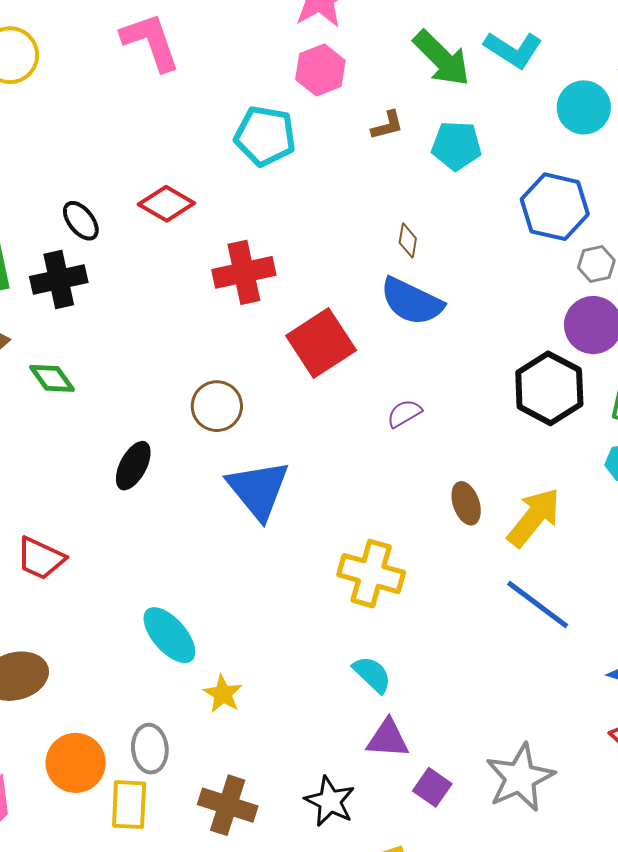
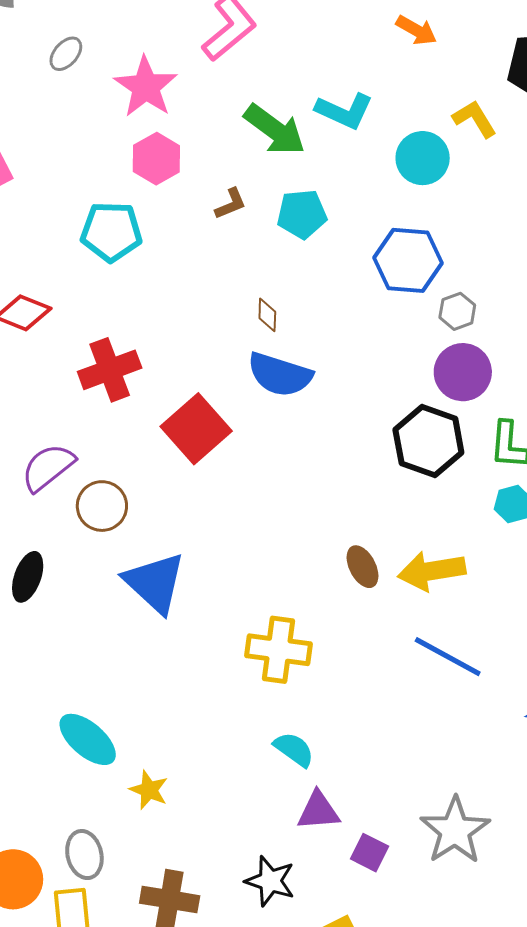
purple semicircle: (404, 413) -> (48, 467), moved, size x1.6
yellow arrow: (534, 517) -> (432, 571), turned -130

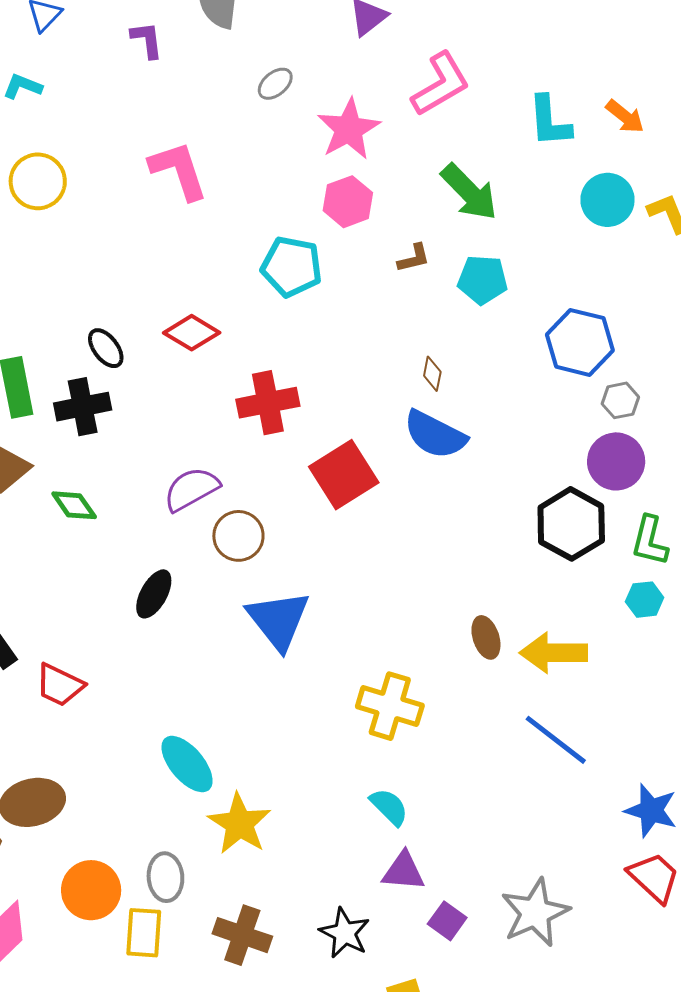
cyan L-shape: (344, 111) -> (550, 121), moved, turned 52
cyan circle: (423, 158) -> (607, 200), moved
yellow star: (149, 790) -> (239, 824), size x1.6

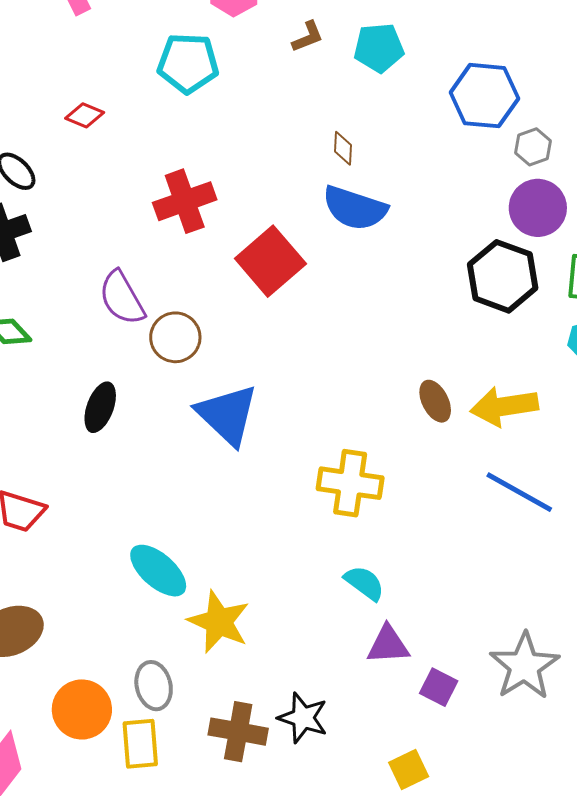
red diamond: (192, 333) -> (85, 115), moved, size x0.7
purple semicircle: (191, 489) -> (122, 298), turned -82
black star: (345, 933) -> (303, 718), moved

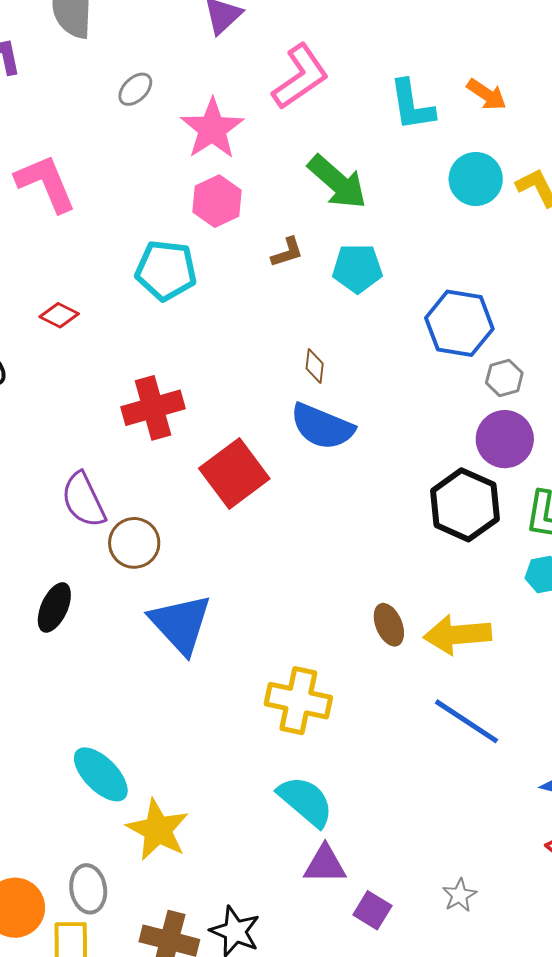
cyan semicircle: (364, 583) -> (306, 801), size x1.4
gray star: (524, 666) -> (459, 895), size x0.5

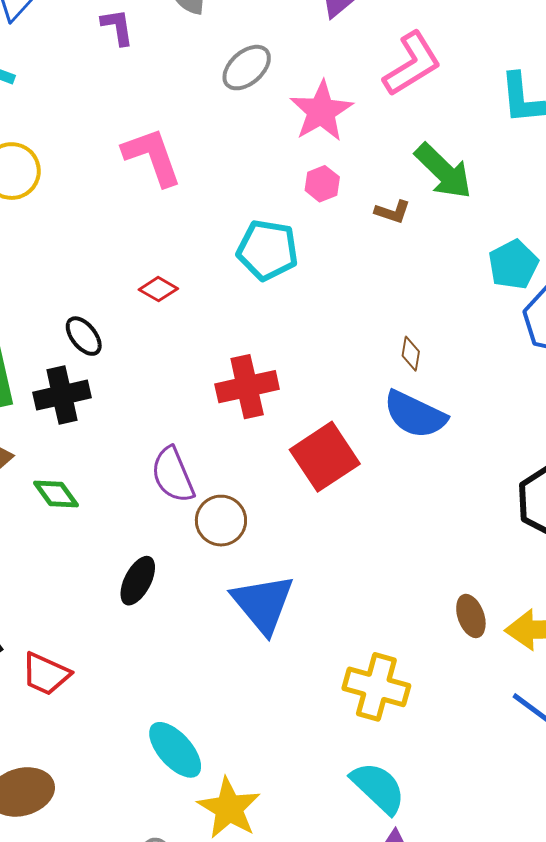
gray ellipse: (135, 89) -> (247, 68), size x1.4
pink hexagon: (217, 201) -> (322, 184), size x0.7
brown L-shape: (287, 252) -> (392, 212), moved, turned 33
cyan pentagon: (357, 268) -> (513, 265), moved, turned -30

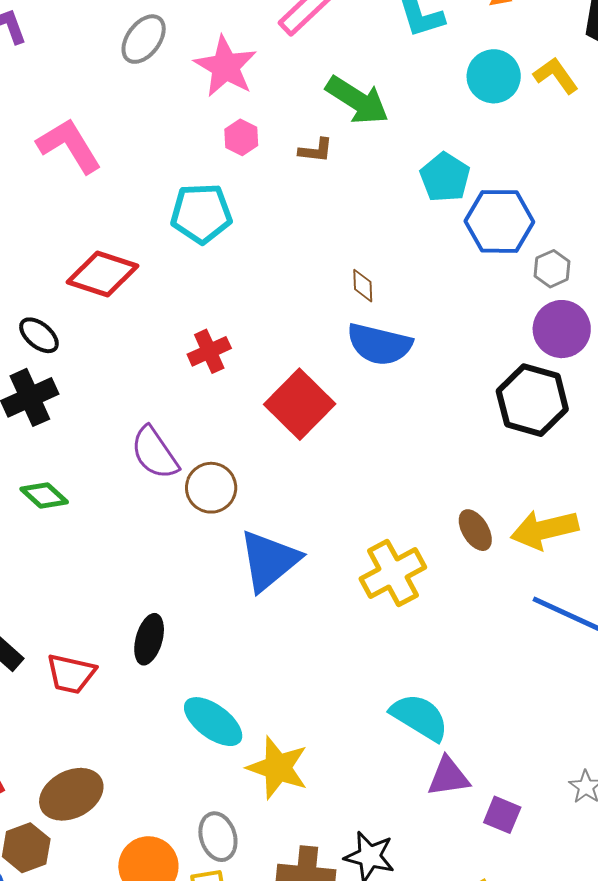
red diamond: (158, 289) -> (102, 274), size x1.8
red cross: (247, 387) -> (209, 351), size x0.7
black ellipse: (138, 581) -> (149, 639), moved
blue triangle: (263, 604) -> (269, 561), turned 42
yellow cross: (376, 687) -> (393, 573), moved, turned -32

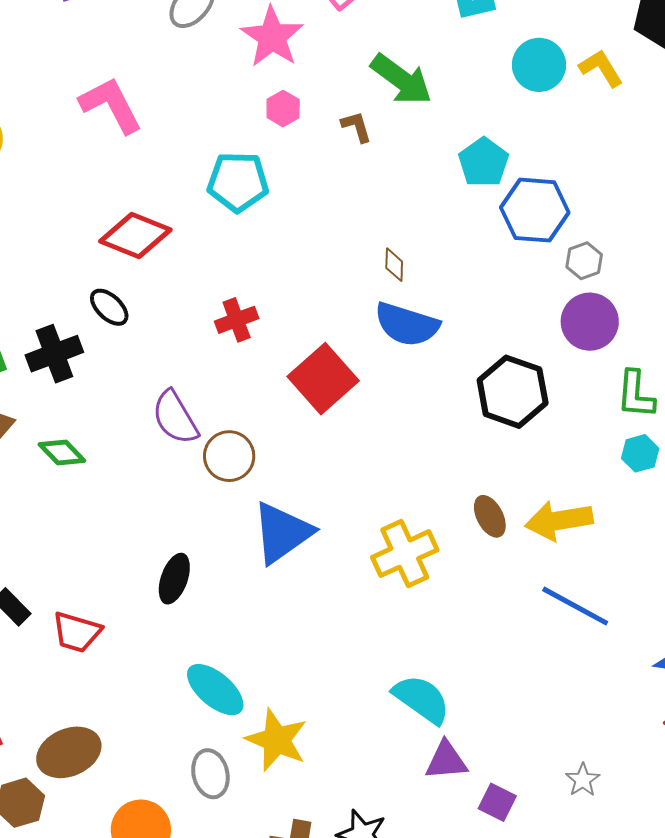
brown L-shape: (316, 150) -> (357, 127), turned -117
black ellipse: (39, 335) -> (109, 307), moved
black hexagon: (532, 400) -> (513, 392), moved
black ellipse: (149, 639) -> (174, 579), moved
gray ellipse: (218, 837) -> (210, 774), moved

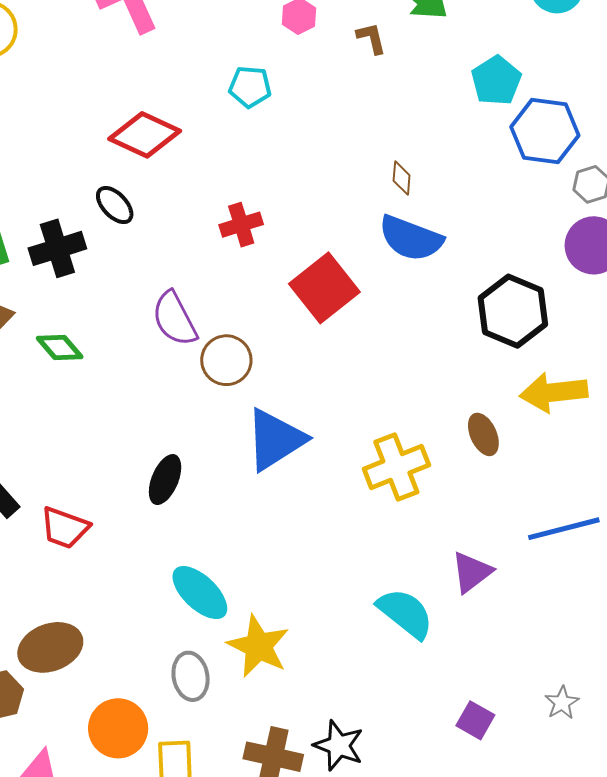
cyan pentagon: (238, 182) -> (250, 87), size x0.7
yellow arrow: (559, 520) -> (554, 392), moved
blue line: (575, 606) -> (564, 529), turned -46
purple triangle: (446, 761) -> (472, 572), moved, turned -36

